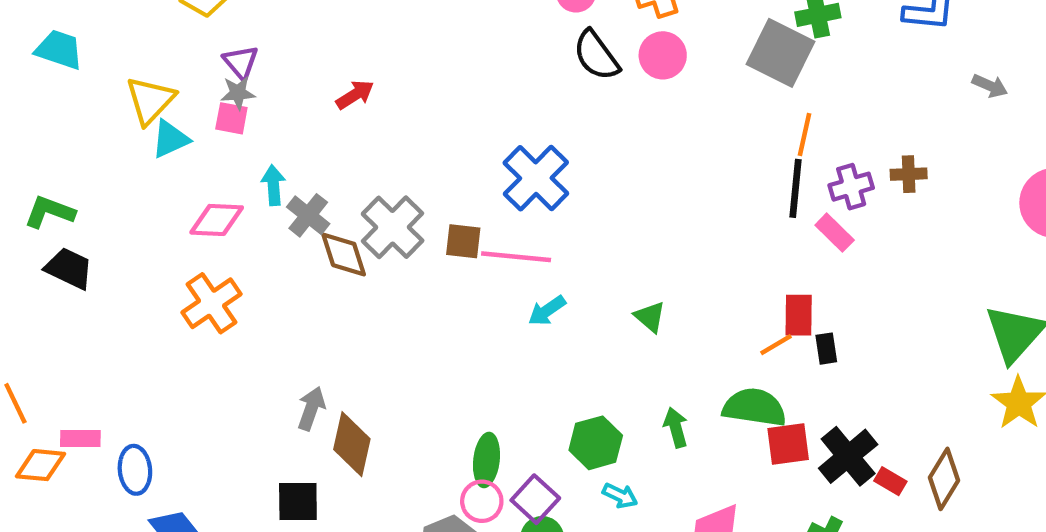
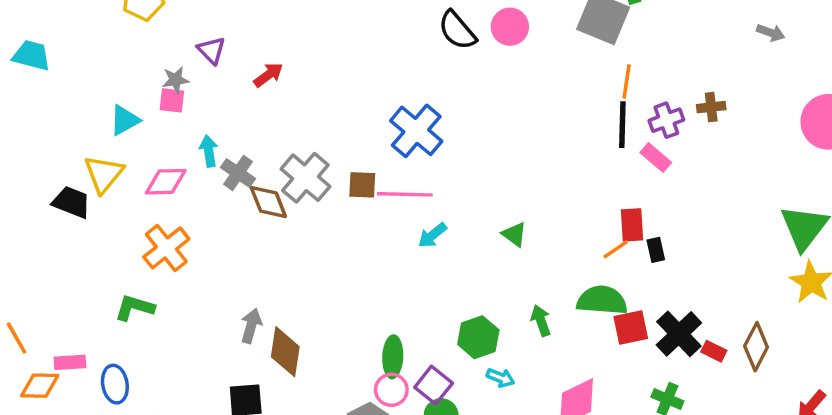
purple triangle: (241, 62) -> (211, 50), moved
yellow triangle: (150, 100) -> (104, 174), moved
green L-shape: (50, 212) -> (134, 308), moved
black trapezoid: (69, 268) -> (71, 202), moved

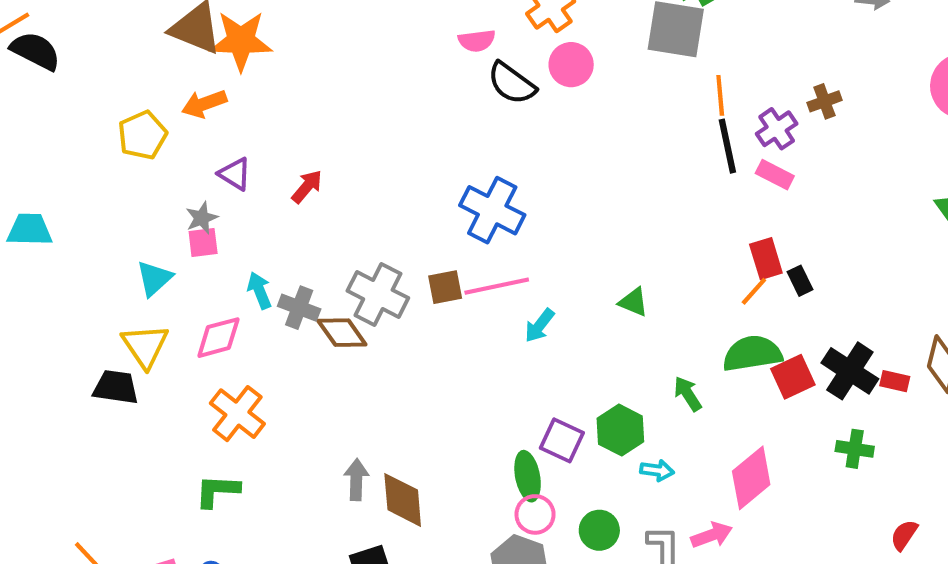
purple square: (434, 385) -> (562, 440), moved

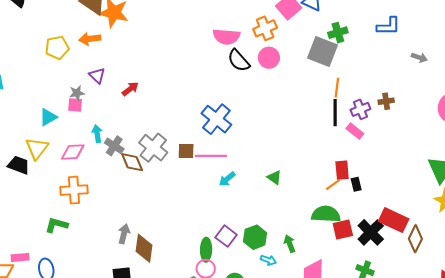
pink semicircle: (477, 41) -> (226, 37), size x1.5
red rectangle: (895, 381) -> (394, 220), moved, size x2.0
green arrow: (688, 394) -> (290, 244), moved
orange cross: (237, 414) -> (74, 190), turned 36

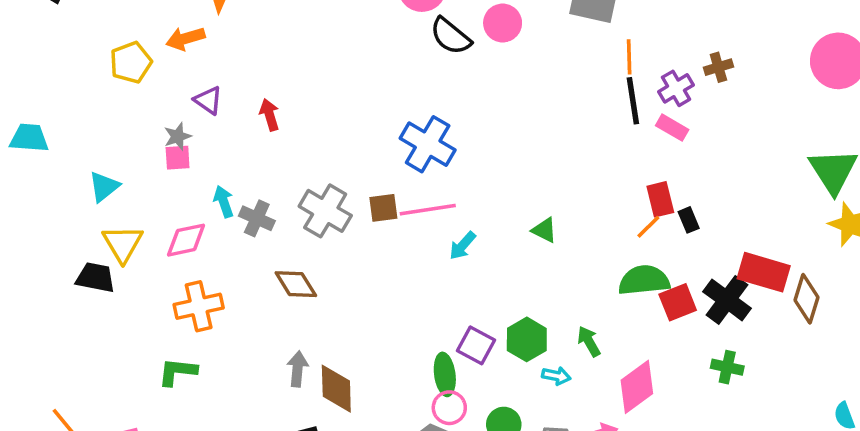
red arrow: (130, 89) -> (270, 115), turned -60
cyan triangle: (48, 117) -> (104, 187), moved
brown diamond: (132, 162) -> (296, 284), moved

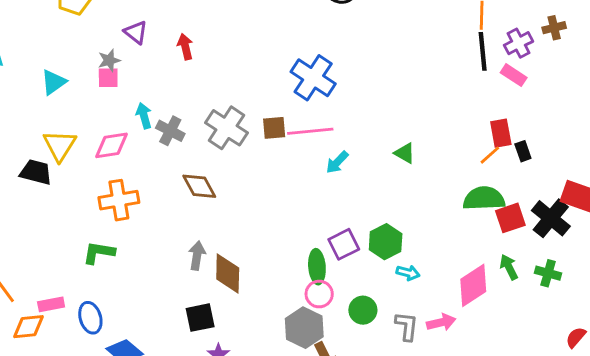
cyan triangle: (104, 187) -> (54, 82), moved
green arrow: (589, 341) -> (509, 267), moved
purple square: (476, 345) -> (344, 244), turned 32

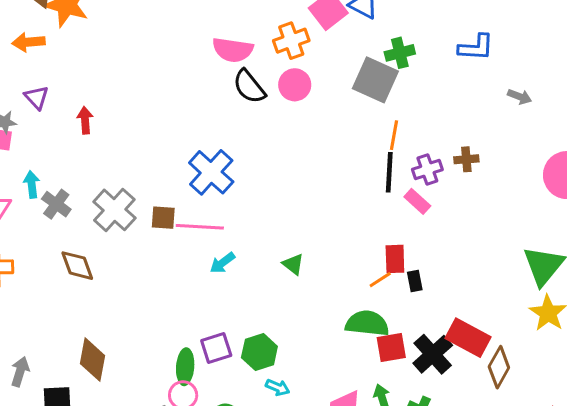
gray arrow: (197, 256) -> (20, 372), moved

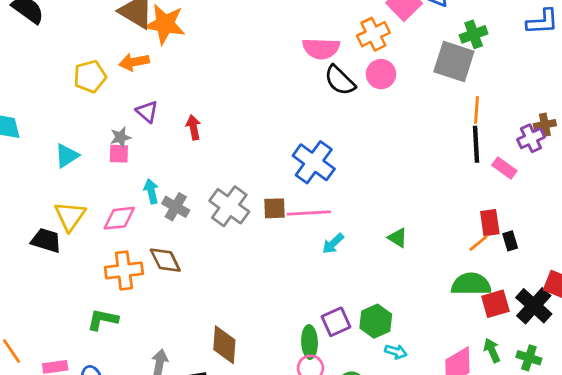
purple cross: (427, 169) -> (531, 138), moved
brown diamond: (77, 266) -> (165, 260), moved

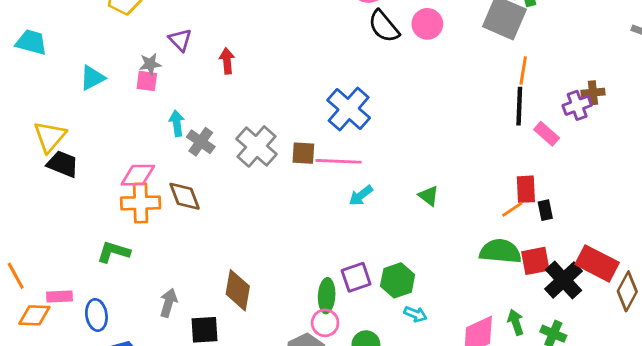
yellow triangle: (70, 216) -> (50, 137), moved
pink diamond: (119, 218) -> (138, 175), moved
red square: (495, 304) -> (535, 261), moved

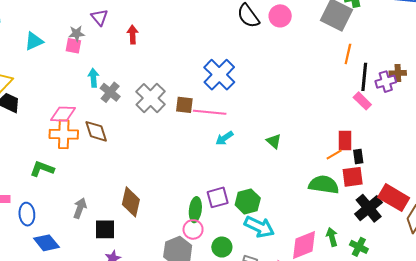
black line: (519, 106) -> (364, 77), moved
red square: (535, 261) -> (353, 177), moved
cyan arrow: (415, 314) -> (259, 227), size x1.8

